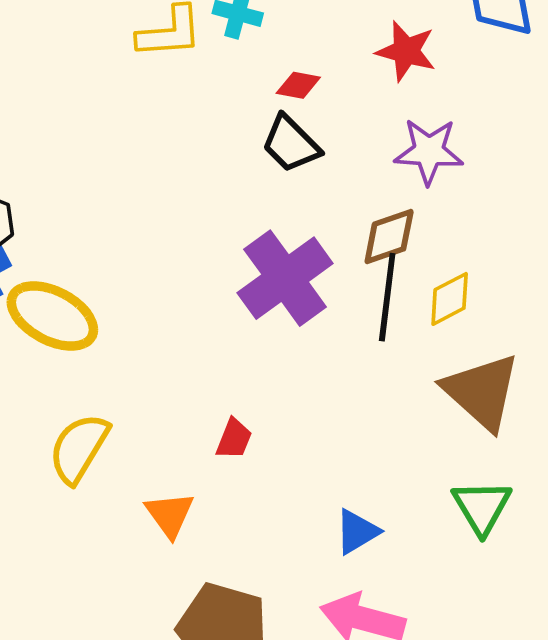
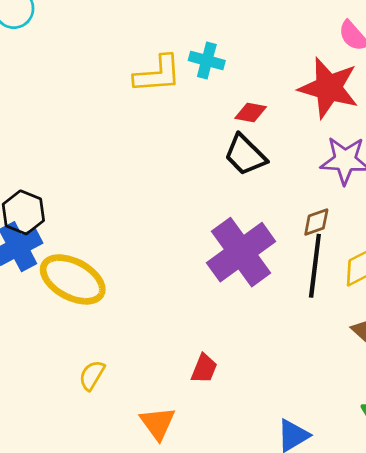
red star: (406, 51) -> (329, 88), size x1.4
brown diamond: (389, 237) -> (316, 222), size x0.7
yellow semicircle: (79, 448) -> (92, 375), size x0.6

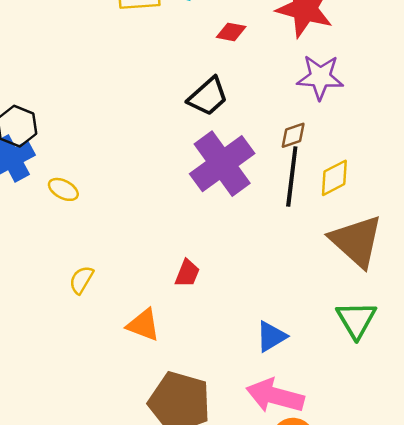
black trapezoid: (245, 155) -> (208, 97), moved, turned -87
yellow ellipse: (73, 279) -> (63, 189), size x0.5
orange triangle: (158, 423) -> (143, 325), turned -33

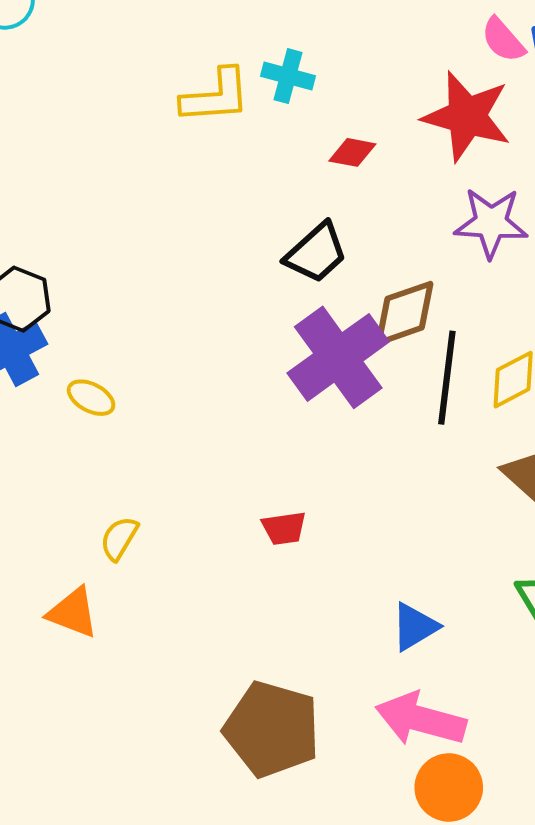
brown diamond: (293, 135) -> (405, 313), moved, size x1.6
red trapezoid: (187, 273) -> (284, 528), turned 60
orange triangle: (143, 325) -> (73, 613), moved

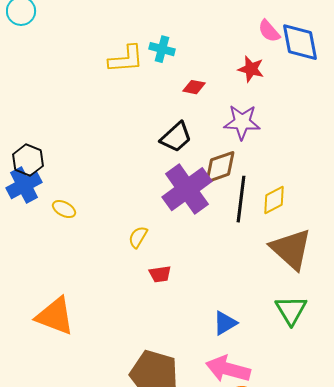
red star: (467, 116) -> (251, 69), size x0.6
purple star: (491, 223) -> (242, 122), moved
yellow semicircle: (119, 538) -> (138, 237), moved
orange triangle: (73, 613) -> (55, 316), size x1.5

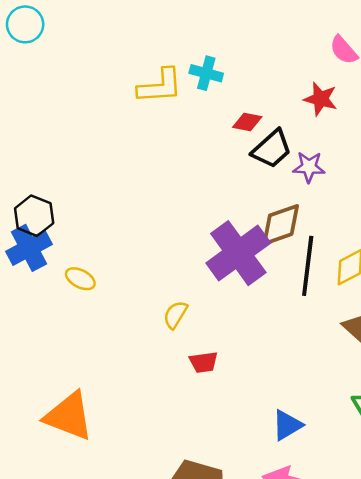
purple star: (242, 122) -> (309, 167), size x0.7
black trapezoid: (176, 137) -> (272, 149), moved

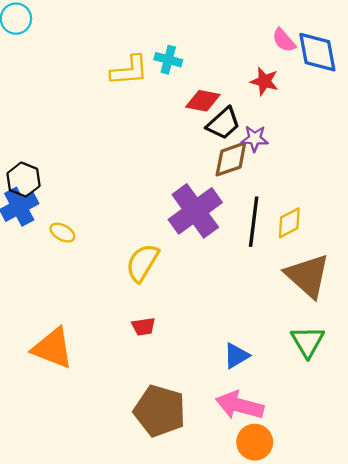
red diamond: (247, 122) -> (203, 101), size x1.4
brown diamond: (281, 225) -> (231, 159), moved
yellow semicircle: (175, 315) -> (142, 263), size x1.6
red trapezoid: (204, 362) -> (143, 327), moved

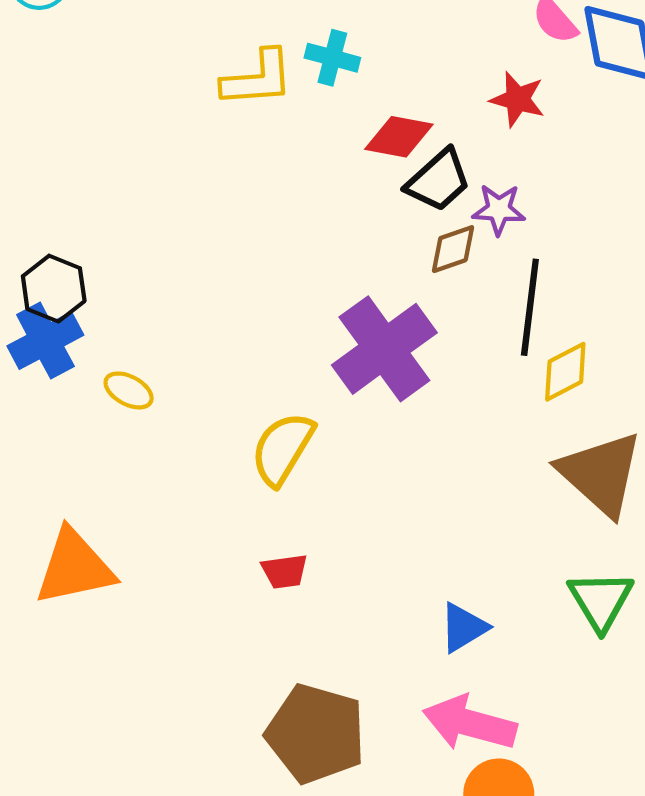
brown diamond: (231, 159) -> (453, 249), size x0.7
black line: (254, 222) -> (530, 307), moved
orange triangle: (53, 348) -> (75, 567), moved, turned -33

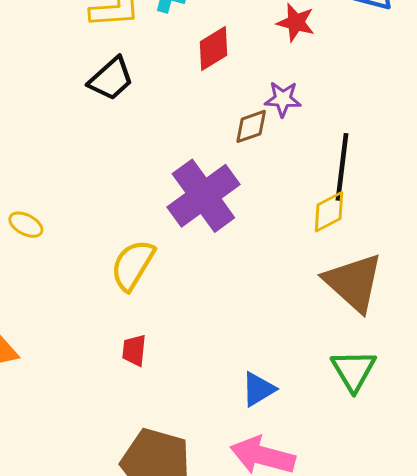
red diamond: (399, 137) -> (214, 48), turned -42
black trapezoid: (438, 180) -> (111, 79), moved
black line: (530, 307) -> (342, 167), moved
red trapezoid: (285, 571) -> (134, 350), turned 104

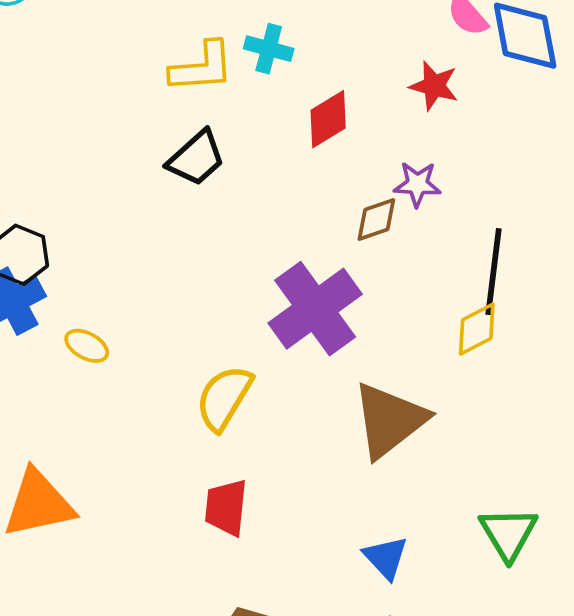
brown triangle: (354, 282) -> (389, 420), moved, turned 40
red trapezoid: (134, 350) -> (226, 507), size x1.4
blue triangle: (258, 389) -> (386, 558), turned -42

